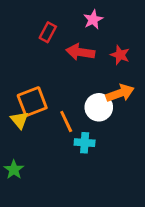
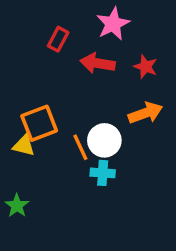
pink star: (93, 20) -> (113, 24), size x1.4
white circle: (99, 107) -> (104, 140), moved
yellow triangle: (19, 120) -> (24, 146), turned -36

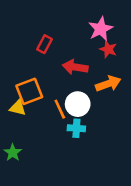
pink star: (113, 24) -> (101, 29), moved
red rectangle: (58, 39) -> (45, 44), moved
red arrow: (98, 63) -> (75, 67), moved

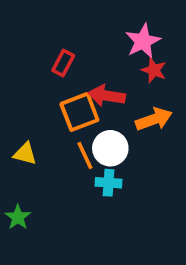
orange square: (29, 91) -> (79, 112), moved

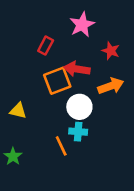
pink star: (143, 41) -> (82, 25), moved
orange line: (85, 156) -> (61, 146), moved

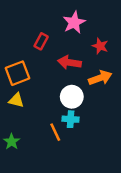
orange square: (57, 81) -> (17, 73), moved

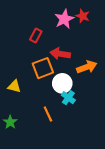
red star: (100, 46) -> (83, 16), moved
orange square: (17, 73) -> (43, 68), moved
cyan cross: (71, 119) -> (68, 98), moved, turned 32

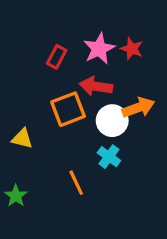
red star: (83, 16) -> (132, 49), moved
pink star: (64, 19) -> (99, 49), moved
white circle: (62, 83) -> (112, 121), moved

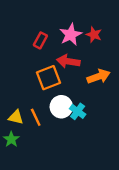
white circle: (112, 121) -> (61, 107), moved
yellow triangle: (22, 139) -> (16, 117), moved
orange line: (76, 183) -> (36, 117), moved

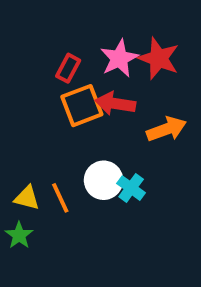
red star: (94, 35) -> (159, 58), size x1.5
orange square: (49, 78) -> (82, 106), moved

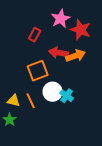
pink star: (119, 58) -> (61, 19), moved
orange square: (82, 106) -> (38, 71), moved
orange arrow: (166, 129) -> (76, 56), moved

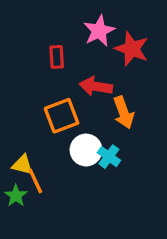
red rectangle: (35, 35) -> (57, 57), turned -32
orange arrow: (76, 56) -> (124, 112), moved, turned 90
orange line: (31, 101) -> (35, 181), moved

